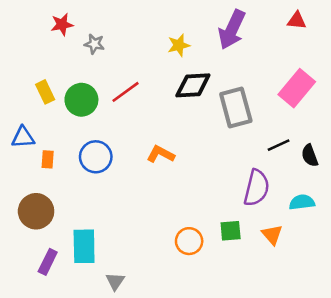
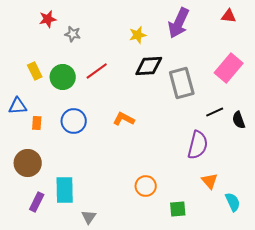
cyan semicircle: (302, 202) -> (233, 202), moved, turned 72
green square: (231, 231) -> (178, 209), moved

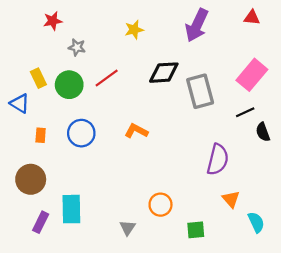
gray star: (73, 34) -> (77, 47), moved
yellow star: (138, 35) -> (134, 30), moved
blue triangle: (18, 106) -> (20, 103), moved, turned 36
black line: (215, 112) -> (245, 112), moved
gray triangle: (89, 217) -> (127, 228), moved

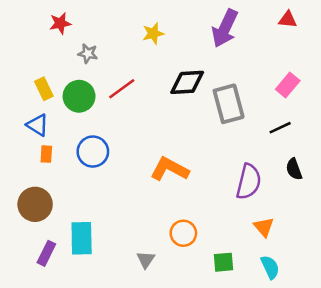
pink rectangle: (252, 75) -> (288, 85), size x0.7
blue triangle: (20, 103) -> (38, 125), moved
orange L-shape: (136, 131) -> (170, 169), moved, size x1.4
black semicircle: (263, 132) -> (294, 169), moved
cyan semicircle: (256, 222) -> (270, 267), moved

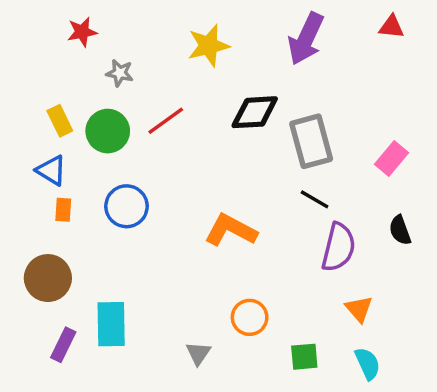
yellow star: (153, 33) -> (209, 46), size x1.4
pink rectangle: (288, 85) -> (391, 158), moved
black line: (280, 128) -> (315, 199), moved, turned 55

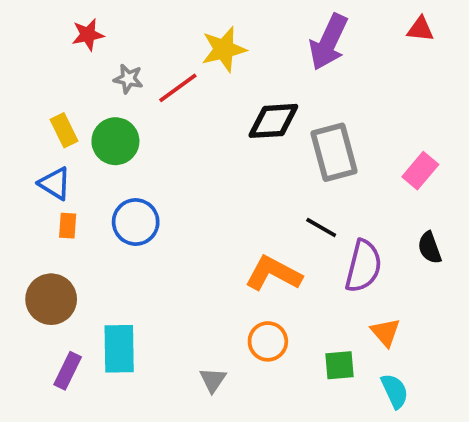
red line: (166, 121) -> (178, 88), moved
black line: (315, 199) -> (321, 228), moved
orange L-shape: (231, 230) -> (273, 273), moved
green square: (304, 357) -> (340, 365), moved

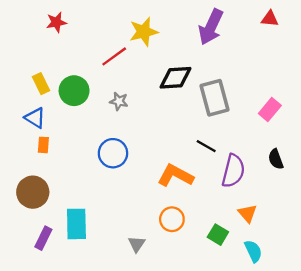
gray star: (128, 79) -> (119, 101), moved
blue circle: (136, 222) -> (113, 153), moved
green square: (340, 365) -> (218, 235), turned 36

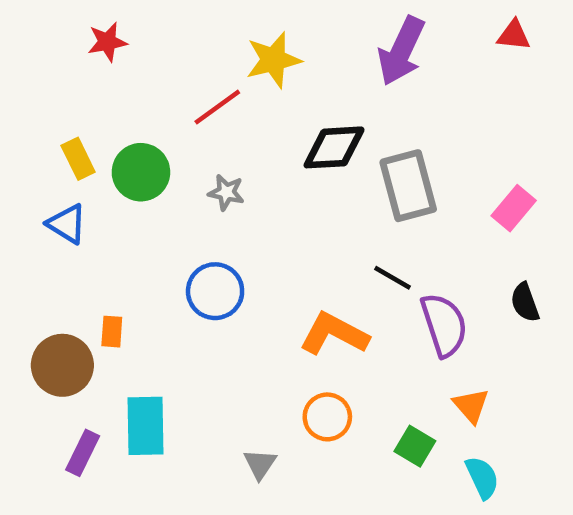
orange rectangle: (43, 145) -> (112, 332), moved
purple semicircle: (233, 171) -> (444, 325), turned -32

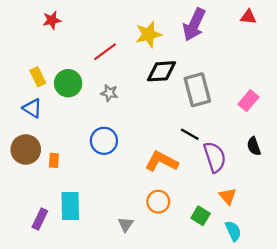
yellow star: (273, 60) -> (148, 34), moved
brown circle: (62, 365) -> (26, 149), moved

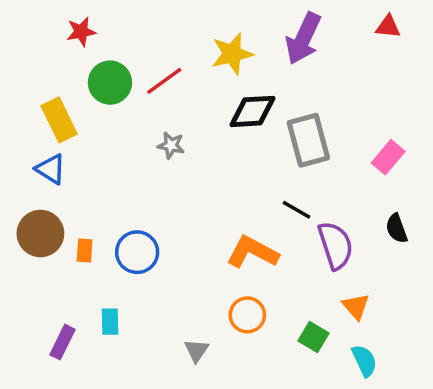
yellow rectangle: (38, 77) -> (59, 120), size x1.4
green circle: (68, 83) -> (110, 83), moved
blue circle: (104, 141) -> (137, 252), moved
cyan rectangle: (70, 206) -> (110, 322), size x0.6

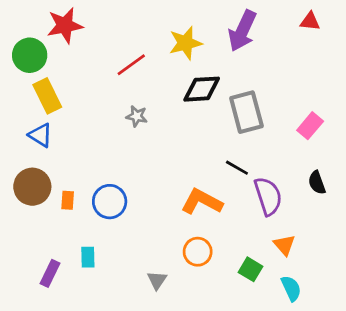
red star: (81, 32) -> (65, 25), size x1.5
green circle: (110, 83) -> (30, 55), moved

